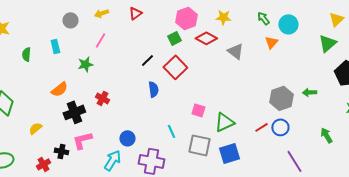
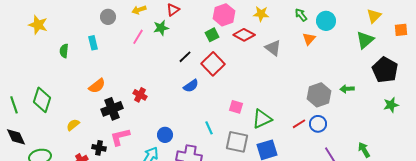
green star: (85, 64) -> (161, 28), moved
blue semicircle: (153, 89) -> (191, 86), turned 63
green arrow: (326, 135) -> (364, 150), moved

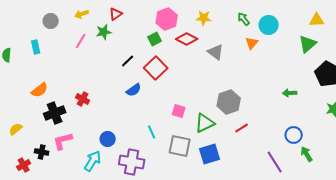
yellow triangle: (374, 16) -> (317, 20), turned 42
gray hexagon: (319, 95) -> (229, 102), moved
blue circle: (318, 124) -> (294, 135), moved

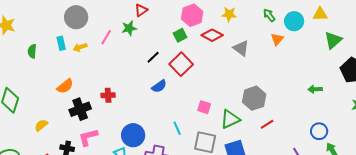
yellow arrow: (82, 14) -> (80, 47), moved
yellow triangle: (317, 20) -> (320, 14), moved
gray circle: (51, 21) -> (76, 17), size x1.5
red cross: (83, 99) -> (108, 95), turned -32
blue circle: (108, 139) -> (133, 135), size x1.5

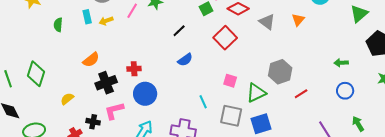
orange triangle: (277, 39) -> (298, 20), moved
red square: (181, 64) -> (225, 38), moved
red line: (267, 124) -> (301, 94), moved
blue circle: (319, 131) -> (345, 91), moved
blue circle: (133, 135) -> (145, 94), moved

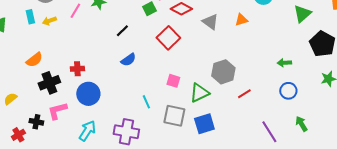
orange triangle: (298, 20) -> (241, 20), turned 32

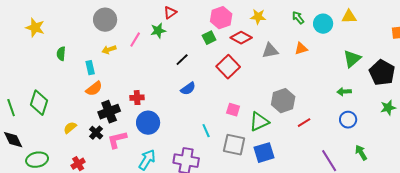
green triangle: (302, 14) -> (352, 59), moved
cyan rectangle: (30, 17) -> (90, 68), moved
gray triangle: (210, 22) -> (270, 51), turned -48
black cross: (36, 122) -> (96, 133), moved, turned 32

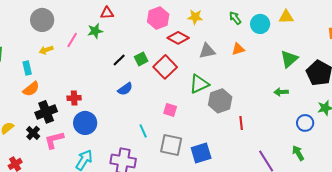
red triangle: (170, 13) -> (107, 13), turned 32
green square: (209, 38) -> (141, 59), moved
blue circle: (348, 120) -> (305, 123), moved
green triangle: (259, 122) -> (199, 84), moved
red line: (304, 123) -> (241, 123), turned -64

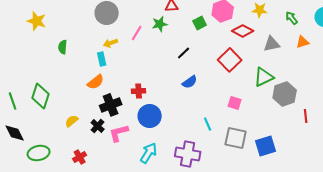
green arrow: (235, 18) -> (292, 18), moved
green square: (141, 59) -> (200, 23), moved
cyan rectangle: (27, 68) -> (102, 59), moved

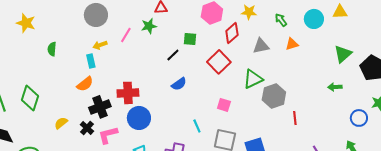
green square: (200, 23) -> (190, 39), moved, turned 32
red diamond: (243, 31) -> (232, 33), turned -70
red cross: (139, 91) -> (128, 93), size x1.5

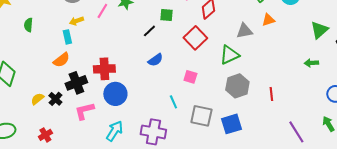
gray triangle: (261, 46) -> (244, 31), moved
gray hexagon: (274, 96) -> (237, 86), moved
pink square: (224, 105) -> (190, 77), moved
black cross: (87, 128) -> (55, 99), moved

